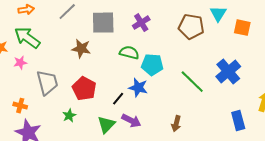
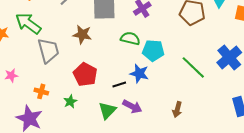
pink star: (20, 63) -> (11, 75), moved
gray trapezoid: (47, 83) -> (48, 50), moved
black line: (118, 99) -> (119, 84), turned 32
orange cross: (20, 106) -> (41, 91), moved

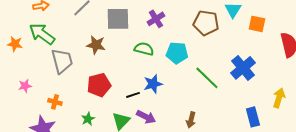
cyan pentagon: (153, 50) -> (177, 53), moved
blue star: (139, 73) -> (153, 84), turned -30
red pentagon: (85, 74) -> (99, 85), turned 30
green star: (70, 101) -> (88, 119), moved

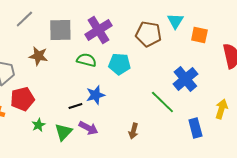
purple cross: (156, 19) -> (98, 30), size x1.5
green line: (207, 78) -> (162, 102), moved
red pentagon: (99, 85) -> (22, 99), moved
green star: (88, 119) -> (38, 125), moved

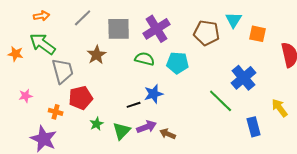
brown star: (38, 56) -> (97, 55), turned 30
yellow arrow: (221, 109) -> (280, 108), turned -54
purple arrow: (88, 128) -> (147, 127), turned -48
brown arrow: (133, 131) -> (168, 134), moved, turned 98

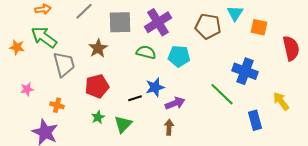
blue cross: (244, 78) -> (245, 71), turned -30
red pentagon: (81, 98) -> (97, 86), moved
purple arrow: (147, 127) -> (175, 103), moved
brown arrow: (168, 134) -> (169, 127), turned 70

